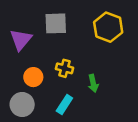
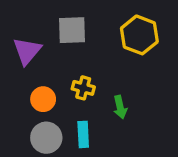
gray circle: (22, 104) -> (46, 138), moved
cyan rectangle: (64, 104) -> (83, 134), turned -36

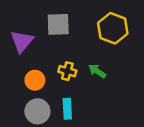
green arrow: (120, 107) -> (97, 71), moved, turned 138

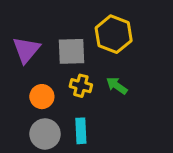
gray square: (58, 24) -> (72, 51), moved
yellow hexagon: (113, 28) -> (114, 34), moved

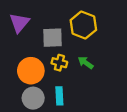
purple triangle: (26, 50) -> (19, 23), moved
orange circle: (42, 97) -> (31, 71), size x1.5

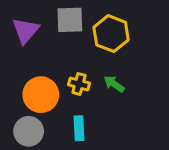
gray square: (53, 38) -> (70, 20), moved
gray circle: (33, 98) -> (29, 131), moved

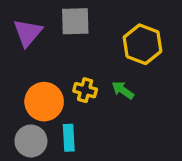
yellow hexagon: (111, 34) -> (142, 44), moved
cyan rectangle: (79, 128) -> (69, 138), moved

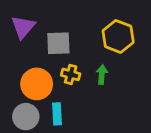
gray square: (75, 21) -> (58, 43), moved
green arrow: (123, 90) -> (102, 74), turned 60

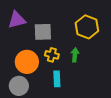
purple triangle: (23, 27) -> (17, 20), turned 36
cyan rectangle: (57, 114) -> (57, 79), moved

